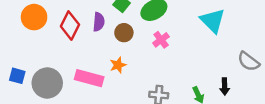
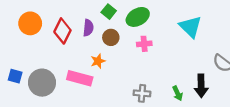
pink cross: (161, 40) -> (144, 44), turned 32
orange star: (118, 65) -> (98, 61), moved
black arrow: (225, 87) -> (201, 86), size x1.5

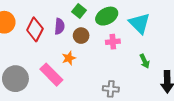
cyan triangle: (190, 27) -> (140, 23), moved
pink rectangle: (80, 78) -> (51, 75), turned 30
green arrow: (177, 93) -> (145, 61), moved

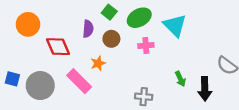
red diamond: (35, 29) -> (58, 47), moved, turned -50
green arrow: (145, 61) -> (180, 79), moved

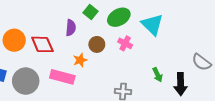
orange circle: (28, 24) -> (14, 40), moved
brown circle: (111, 39) -> (97, 44), moved
pink cross: (146, 46) -> (125, 43), turned 32
pink rectangle: (79, 81) -> (62, 77), turned -30

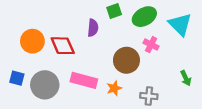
green square: (91, 12) -> (114, 11), turned 32
brown circle: (97, 44) -> (126, 60), moved, size x1.5
orange star: (80, 60) -> (114, 88), moved

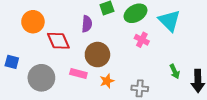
orange circle: (32, 41) -> (33, 22), moved
brown circle: (126, 60) -> (97, 55), moved
blue square: (17, 78) -> (12, 62), moved
pink rectangle: (84, 80) -> (78, 74), size x0.7

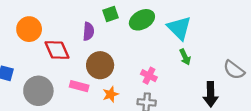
pink cross: (142, 40) -> (149, 76), moved
green arrow: (175, 71) -> (185, 57), moved

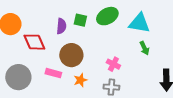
green square: (111, 14) -> (80, 20), moved, turned 32
cyan triangle: (179, 28) -> (139, 23), turned -35

